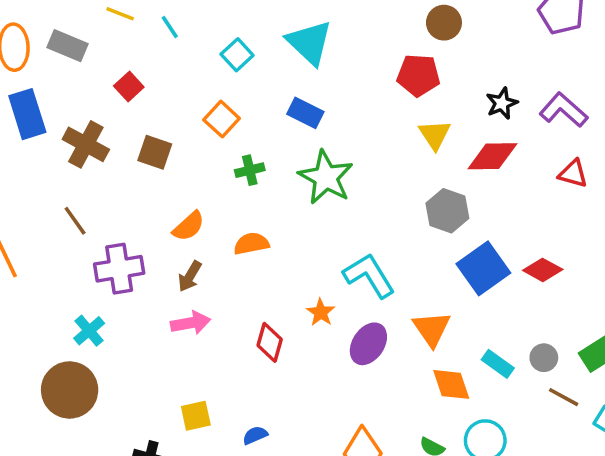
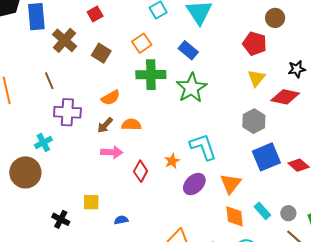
green cross: (250, 170) -> (151, 75), size x1.8
orange semicircle: (251, 244) -> (131, 125), moved
pink arrow: (191, 323) -> (112, 152), moved

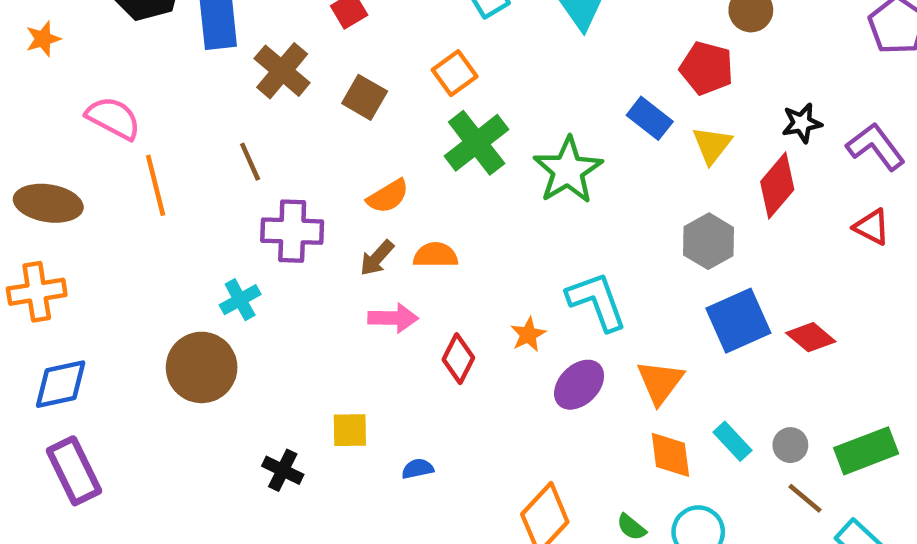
blue rectangle: (188, 50) -> (650, 118), moved
green cross: (151, 75) -> (477, 143), turned -36
red diamond: (285, 97) -> (777, 186), turned -60

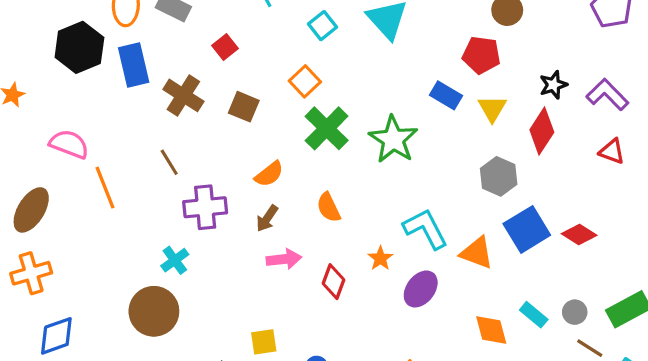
brown ellipse: (48, 203) -> (31, 210), turned -60
orange semicircle: (436, 255) -> (329, 207), moved, turned -108
orange triangle: (660, 382) -> (477, 253), moved, turned -39

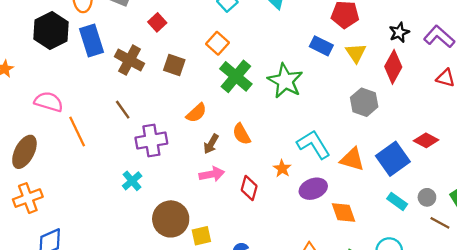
brown arrow: (267, 218) -> (211, 144), moved
blue square: (527, 229) -> (393, 159), moved
purple ellipse: (421, 289) -> (313, 189), turned 36
brown circle: (154, 311) -> (171, 219), moved
orange diamond: (491, 330) -> (343, 212), moved

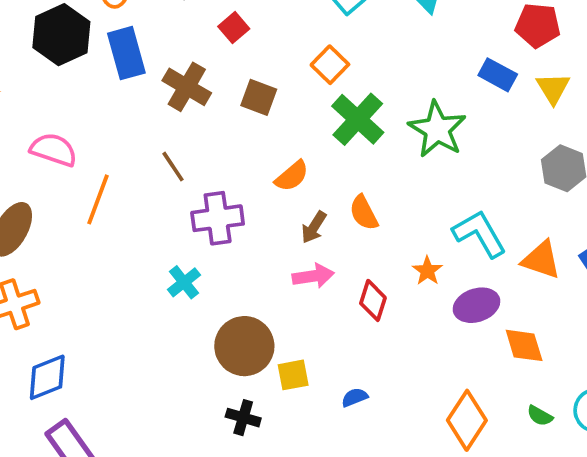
orange line: (77, 132) -> (98, 199), turned 44

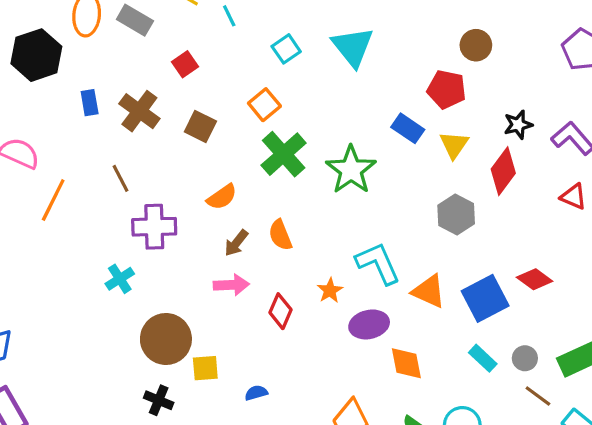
blue rectangle: (126, 53) -> (90, 103), moved, size x0.6

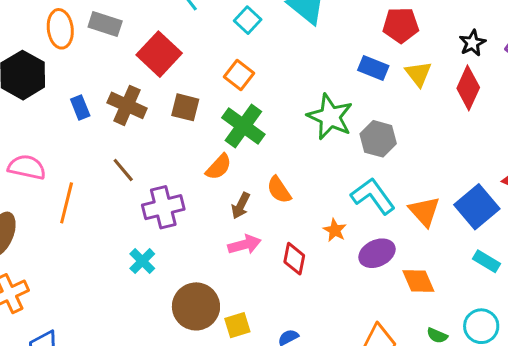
red square: (185, 64) -> (159, 54), size x1.8
green cross: (284, 154) -> (243, 126), moved
gray hexagon: (456, 215) -> (378, 139), moved
orange triangle: (429, 291) -> (424, 211), turned 36

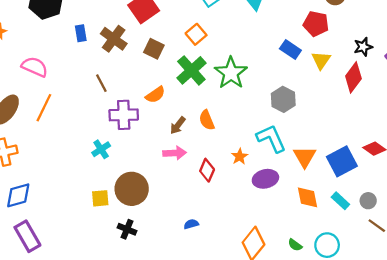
green star: (330, 117) -> (231, 73), moved
orange semicircle: (219, 167) -> (155, 95), moved
orange line: (67, 203) -> (44, 108), moved
orange diamond: (418, 281) -> (307, 197), moved
yellow square: (237, 325) -> (100, 198), moved

